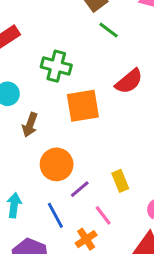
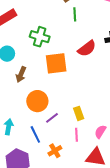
green line: (109, 30) -> (75, 14), turned 48
pink line: (103, 215) -> (77, 135), moved, turned 32

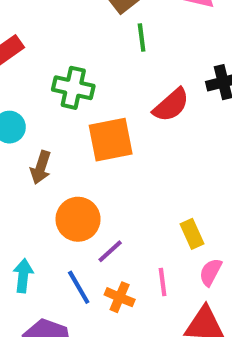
yellow rectangle: (79, 113) -> (192, 234), moved
orange cross: (55, 151) -> (120, 297), moved, turned -32

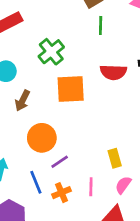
green cross: (73, 88) -> (51, 52), turned 30
red semicircle: (171, 105) -> (113, 72), turned 35
orange cross: (120, 297) -> (62, 193), turned 36

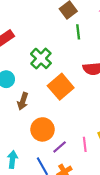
orange square: (71, 89) -> (61, 87), turned -30
pink line: (91, 187) -> (85, 144), moved

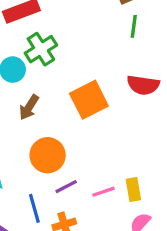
green cross: (41, 58) -> (41, 49), moved
pink line: (85, 144) -> (104, 192), turned 64

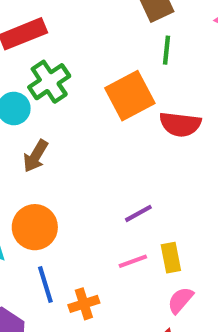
orange square: (89, 100) -> (130, 96), moved
orange circle: (48, 155) -> (35, 227), moved
purple line: (66, 187) -> (138, 213), moved

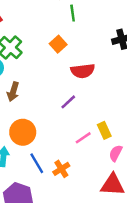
orange square: (130, 96) -> (58, 44), size x0.6
red semicircle: (180, 124) -> (83, 71), moved
purple line: (138, 213) -> (68, 102), moved

